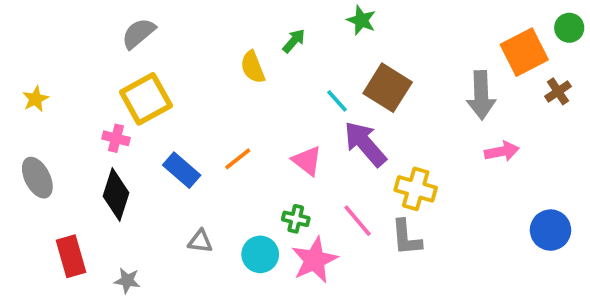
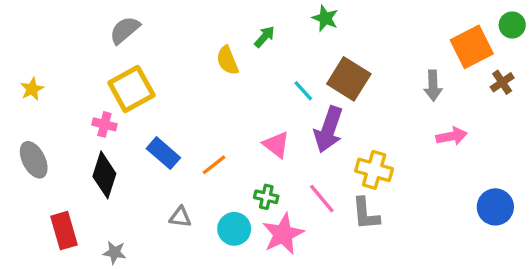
gray arrow: (481, 95) -> (433, 86), size x0.7
purple arrow: (365, 144) -> (329, 129), turned -120
orange line: (238, 159) -> (214, 165), moved

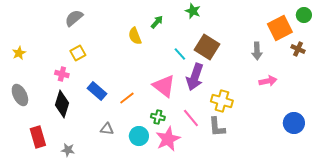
brown cross: (502, 82) -> (298, 49), turned -32
yellow square: (131, 89) -> (78, 53), size x0.6
pink triangle: (276, 145) -> (164, 86), size x1.4

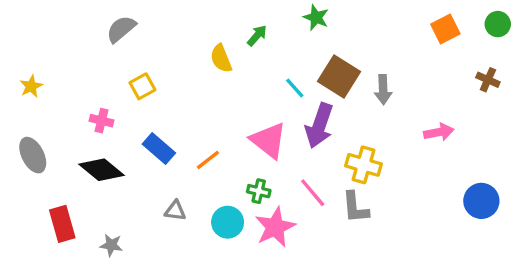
orange square: (280, 28) -> (445, 29), moved, size x0.7
gray arrow: (257, 51) -> (383, 90), moved
yellow square: (78, 53) -> (142, 86), moved
black diamond: (62, 104) -> (101, 170), turned -68

